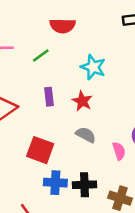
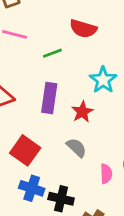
purple rectangle: (49, 97) -> (49, 98), size x1.5

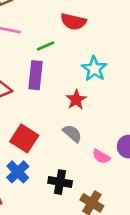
purple rectangle: (49, 98) -> (36, 75), moved
pink semicircle: (106, 174) -> (101, 157), turned 126
blue cross: (32, 188) -> (18, 172), moved, turned 30

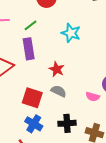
red star: (76, 100) -> (57, 69), moved
gray semicircle: (72, 133) -> (59, 91), moved

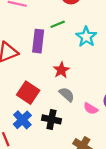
green line: (31, 25) -> (58, 24), moved
gray semicircle: (59, 91) -> (67, 94), moved
black cross: (67, 123) -> (51, 119), moved

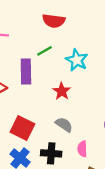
red star: (61, 70) -> (62, 91), moved
pink semicircle: (91, 108) -> (82, 149), moved, turned 64

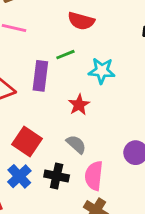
cyan star: (77, 60) -> (102, 71), turned -30
pink semicircle: (82, 149) -> (94, 176), size x1.5

